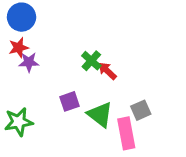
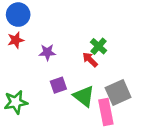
green cross: (91, 61) -> (99, 46), moved
purple star: (29, 62) -> (47, 52), moved
gray square: (141, 110) -> (118, 93), size x1.5

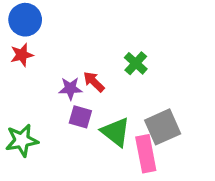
purple star: (47, 52) -> (70, 88), moved
red arrow: (90, 60) -> (94, 82), moved
purple square: (58, 85) -> (80, 117), turned 35

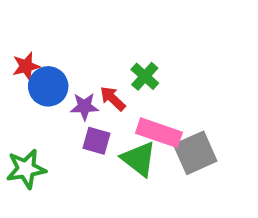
blue circle: (25, 20) -> (48, 86), moved
green cross: (136, 63) -> (145, 76), moved
pink rectangle: (146, 154) -> (159, 133), moved, turned -60

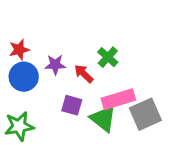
blue circle: (48, 86) -> (24, 77), moved
purple star: (84, 107) -> (55, 65), moved
pink rectangle: (159, 133) -> (118, 99), turned -36

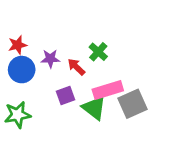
purple square: (72, 105) -> (65, 96), turned -36

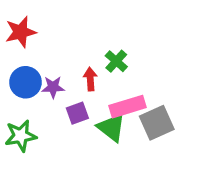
red star: (18, 45) -> (21, 32), moved, size x1.4
purple star: (50, 59) -> (53, 87), moved
red arrow: (76, 67) -> (90, 79), turned 42

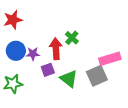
red arrow: (90, 79) -> (56, 49), size x1.5
pink rectangle: (128, 107) -> (110, 59), moved

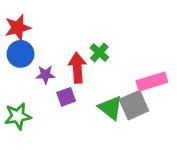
blue circle: (16, 51) -> (21, 54), moved
green triangle: (69, 79) -> (110, 108), moved

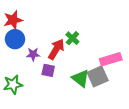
red arrow: (77, 68) -> (56, 49), turned 35
purple square: (66, 97) -> (48, 70), turned 32

